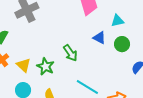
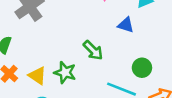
green circle: (122, 44) -> (142, 68), moved

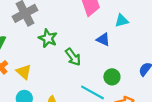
green star: (65, 73) -> (48, 38), moved

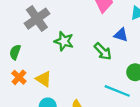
green arrow: (73, 57) -> (103, 51), moved

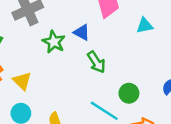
blue triangle: (121, 35) -> (82, 32), moved

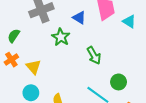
cyan triangle: (145, 26) -> (129, 21), moved, turned 40
blue triangle: (82, 32) -> (79, 18), moved

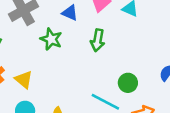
green arrow: (94, 55) -> (98, 40), moved, turned 48

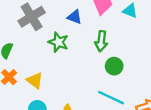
green circle: (128, 83) -> (114, 66), moved

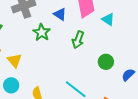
green circle: (114, 66) -> (106, 62), moved

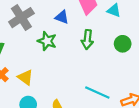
green circle: (106, 62) -> (123, 44), moved

